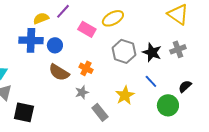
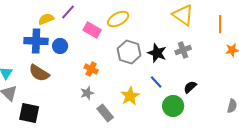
brown semicircle: (59, 72) -> (39, 73), moved

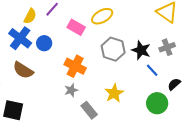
yellow semicircle: (46, 19) -> (30, 16), turned 140
blue cross: (36, 41) -> (20, 38), turned 35
orange cross: (91, 69) -> (75, 66), size x1.5
blue line: (156, 82) -> (152, 70), moved

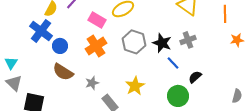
blue circle: (44, 43) -> (60, 46), moved
orange cross: (75, 66) -> (96, 46), moved, turned 30
brown semicircle: (23, 70) -> (63, 72), moved

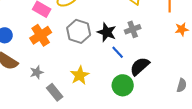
black semicircle: (195, 77) -> (140, 66), size x1.5

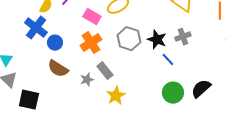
black semicircle: (140, 66) -> (201, 89), moved
yellow star: (80, 75) -> (116, 96), moved
gray rectangle: (55, 92) -> (105, 71), moved

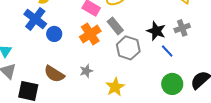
gray hexagon: (129, 39) -> (128, 48), moved
brown semicircle: (58, 69) -> (54, 74), moved
gray rectangle: (105, 71) -> (115, 26), moved

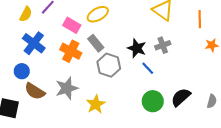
blue cross: (35, 19) -> (34, 43), moved
blue circle: (54, 34) -> (22, 71), moved
orange cross: (90, 34) -> (71, 51), turned -30
gray star: (86, 71) -> (67, 88), size x1.6

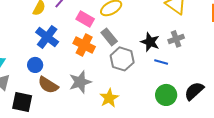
blue line: (148, 68) -> (161, 62), turned -32

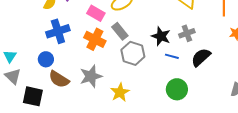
blue cross: (47, 37) -> (58, 31), turned 35
black semicircle: (194, 91) -> (201, 57), moved

